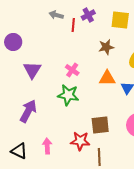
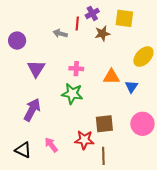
gray arrow: (56, 15) -> (60, 33), moved
brown star: (106, 47) -> (102, 33), moved
pink cross: (72, 70) -> (76, 69), turned -32
pink arrow: (47, 146) -> (51, 145), turned -35

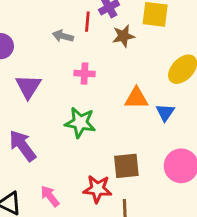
pink cross: (76, 69) -> (85, 74), moved
purple arrow: (32, 110) -> (23, 146), turned -65

